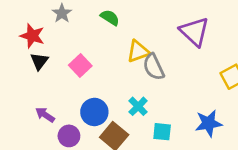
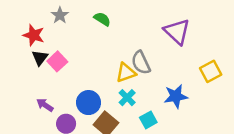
yellow triangle: (138, 51) -> (126, 73), moved
pink square: (80, 65) -> (57, 61), moved
blue star: (209, 123) -> (176, 96), moved
cyan square: (162, 132) -> (148, 120), turned -35

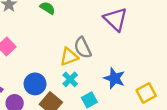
yellow square: (211, 71) -> (146, 93), moved
blue star: (176, 96) -> (114, 78), turned 30

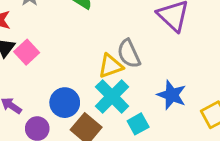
cyan cross: (70, 79) -> (112, 96), size x1.6

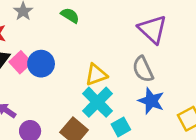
gray semicircle: (129, 54) -> (143, 69), moved
blue circle: (65, 103) -> (41, 64), moved

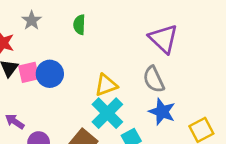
green semicircle: (70, 15) -> (79, 25), turned -120
pink square: (20, 62) -> (29, 72), turned 30

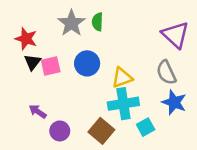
gray star: (32, 20) -> (71, 23), moved, size x1.5
blue circle: (50, 74) -> (87, 63), moved
cyan cross: (107, 113) -> (123, 104), turned 36

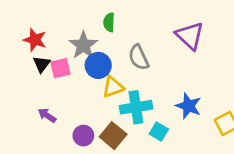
gray star: (71, 23) -> (83, 45), moved
gray semicircle: (166, 72) -> (139, 57), moved
yellow triangle: (122, 78) -> (113, 87), moved
cyan square: (146, 127) -> (159, 131), turned -30
purple circle: (60, 131) -> (83, 136), moved

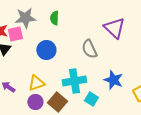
gray star: (83, 45) -> (25, 18), moved, turned 30
gray semicircle: (139, 57) -> (89, 49), moved
pink square: (60, 68) -> (15, 34), moved
yellow triangle: (113, 87) -> (36, 83), moved

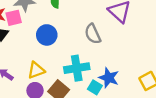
blue star: (113, 80) -> (109, 78), moved

